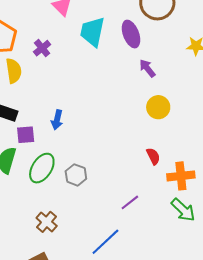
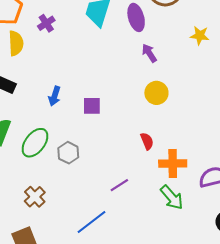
purple square: (26, 135) -> (92, 106), moved

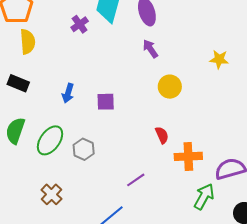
purple cross: (46, 23) -> (80, 24), moved
yellow star: (200, 35) -> (219, 59), moved
purple arrow: (149, 53) -> (150, 49), moved
green arrow: (172, 197) -> (204, 197), moved, turned -108

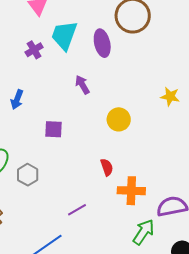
purple arrow: (150, 49) -> (82, 85), moved
blue arrow: (68, 93) -> (17, 99), moved

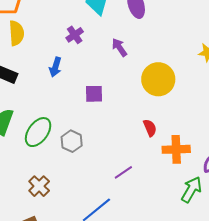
purple cross: (34, 50) -> (75, 35), moved
yellow circle: (119, 119) -> (158, 79), size x1.4

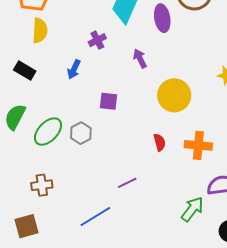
gray hexagon: (72, 141) -> (81, 133), moved
orange cross: (176, 149) -> (198, 145), moved
brown cross: (39, 186) -> (42, 185), turned 30

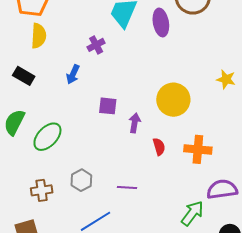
purple arrow: (140, 59) -> (135, 123), moved, turned 36
gray hexagon: (81, 133) -> (81, 180), moved
purple line: (127, 183) -> (127, 187), turned 30

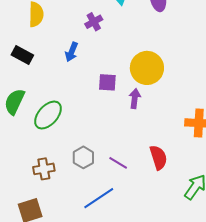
yellow circle: (173, 100) -> (147, 68), moved
red semicircle: (159, 147) -> (158, 157), moved, size x1.4
purple line: (127, 187) -> (118, 163), moved, turned 30

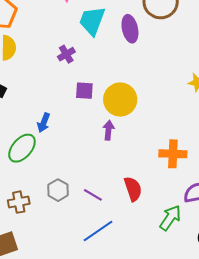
blue arrow: (72, 52) -> (44, 123), moved
purple square: (107, 82) -> (84, 91), moved
blue line: (99, 198) -> (98, 231), moved

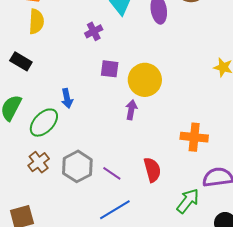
blue arrow: (44, 123) -> (67, 98), turned -36
gray hexagon: (58, 190) -> (77, 166), size x1.4
brown cross: (19, 202) -> (39, 162), moved, turned -30

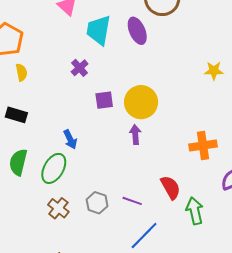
yellow semicircle: (36, 22) -> (21, 72), size x0.7
gray hexagon: (77, 166) -> (97, 203), size x0.7
green arrow: (188, 201) -> (195, 211), moved, turned -36

